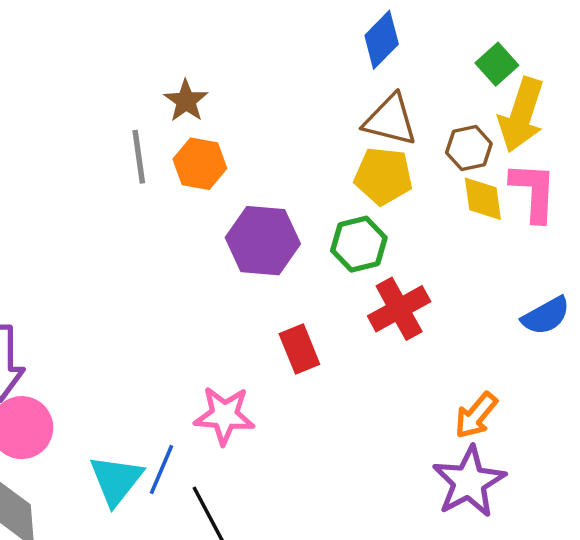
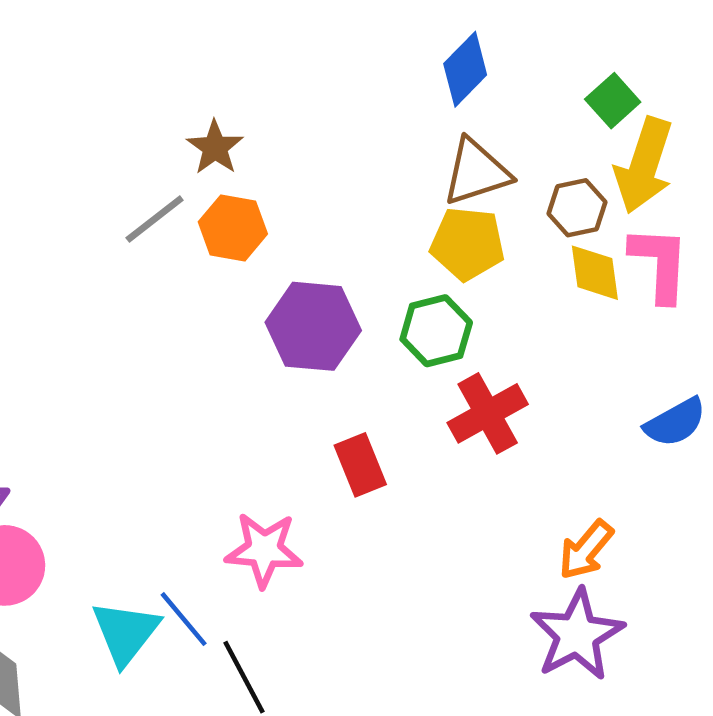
brown triangle: (390, 120) -> (476, 172), turned -32
gray line: (139, 157) -> (155, 219), turned 60
blue line: (161, 470) -> (184, 619), turned -63

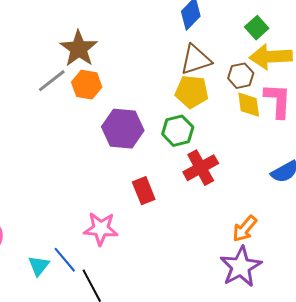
brown star: (215, 147) -> (79, 49), size x1.5
yellow arrow: (644, 165) -> (271, 57), turned 69
cyan triangle: (126, 632) -> (39, 266), size x0.7

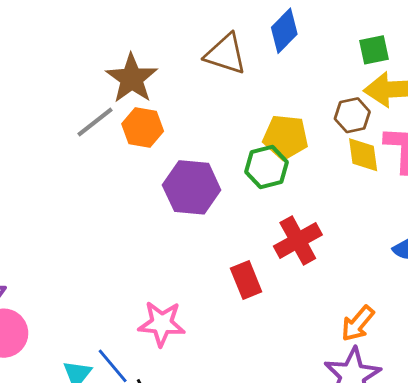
green square: (257, 28) -> (374, 50), turned 30
brown triangle: (196, 60) -> (226, 54), moved, turned 36
green hexagon: (178, 131) -> (266, 167), moved
red rectangle: (144, 191) -> (246, 280), moved

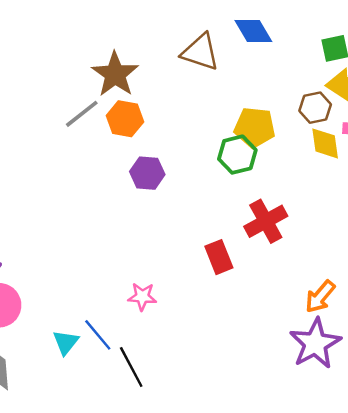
blue diamond: (284, 31) -> (253, 31), turned -75
purple hexagon: (192, 187) -> (147, 173), moved, size x0.7
pink star: (162, 324) -> (142, 297), size x0.7

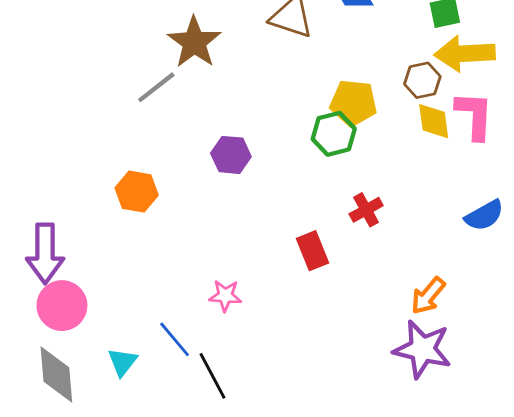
orange hexagon: (125, 119) -> (137, 192), moved
red cross: (266, 221) -> (366, 210), size x0.7
cyan triangle: (66, 342) -> (122, 362), moved
purple star: (315, 344) -> (422, 349), turned -30

